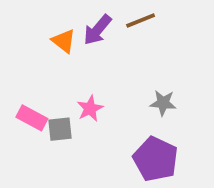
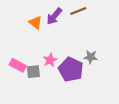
purple pentagon: (156, 159) -> (71, 69), moved

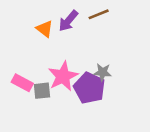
gray star: (91, 57) -> (103, 72), moved
pink star: (50, 60) -> (63, 76), size x1.6

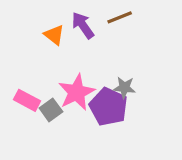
purple arrow: (68, 21) -> (83, 25), turned 105
gray square: (42, 91) -> (51, 110), turned -30

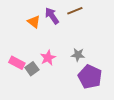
pink star: (77, 92) -> (48, 58), size x0.7
purple pentagon: (108, 107) -> (90, 77), moved

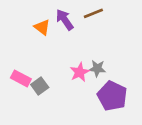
pink star: (48, 58) -> (80, 72), moved

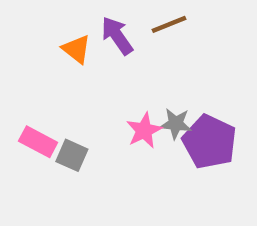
gray square: (40, 86) -> (72, 155), turned -30
purple pentagon: (112, 96) -> (210, 142), moved

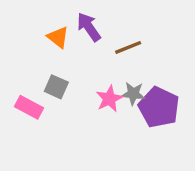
brown line: (169, 24) -> (128, 47), moved
gray square: (72, 155) -> (56, 87), moved

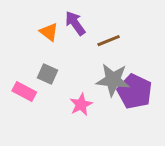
gray star: (133, 94) -> (113, 80), size x1.6
pink star: (109, 99) -> (81, 105), moved

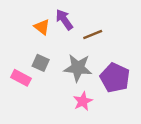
gray star: (113, 80) -> (78, 68), moved
pink star: (81, 105) -> (83, 101), moved

